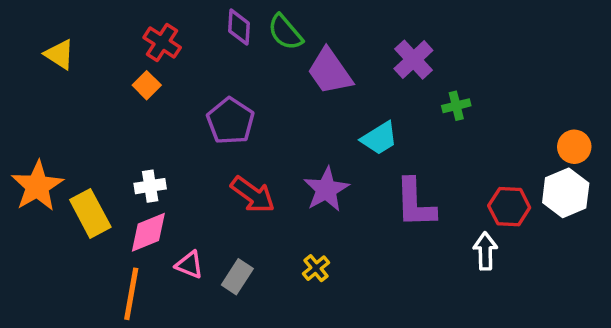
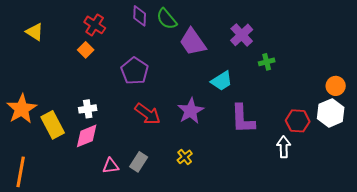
pink triangle: (189, 265) -> (111, 166), moved, turned -30
orange line: (131, 294) -> (21, 172), moved

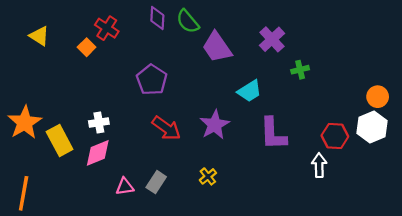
orange square: (86, 50) -> (87, 47), moved

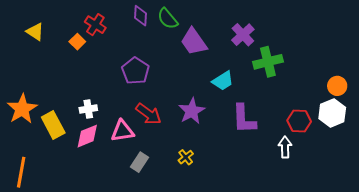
green cross: (300, 70) -> (268, 62), size x1.8
pink triangle: (125, 187) -> (122, 131), moved, size x1.4

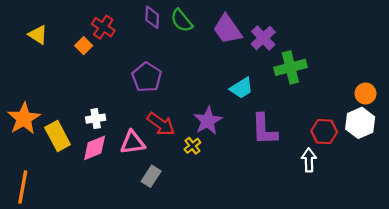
purple trapezoid: (194, 42) -> (227, 29), moved
yellow cross: (186, 157) -> (192, 146), moved

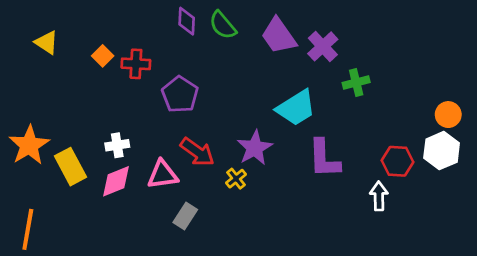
red cross: (103, 27) -> (136, 64), moved, turned -30
green cross: (290, 67) -> (356, 83), size x0.7
cyan trapezoid: (241, 88) -> (296, 108), size x1.4

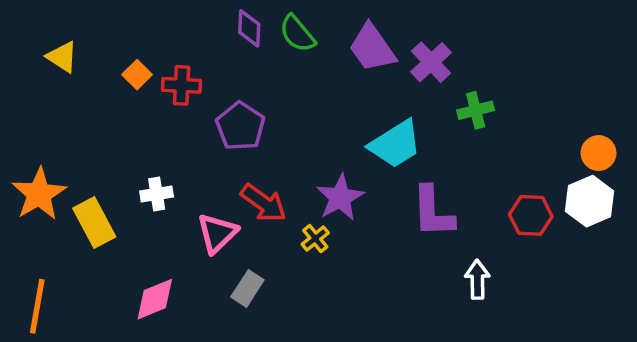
pink triangle: (163, 175) -> (217, 233), turned -36
pink diamond: (116, 181) -> (155, 299), moved
white arrow: (379, 196) -> (477, 280), moved

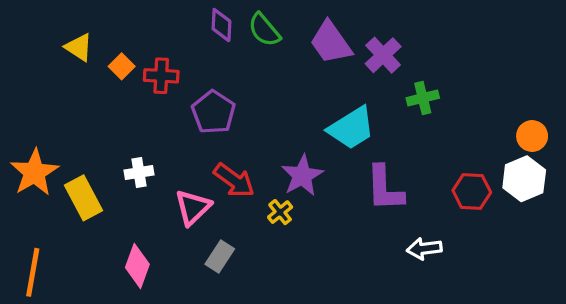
yellow triangle: (62, 57) -> (79, 47), moved
white arrow: (477, 280) -> (424, 249), turned -96
pink diamond: (155, 299) -> (137, 266), turned -48

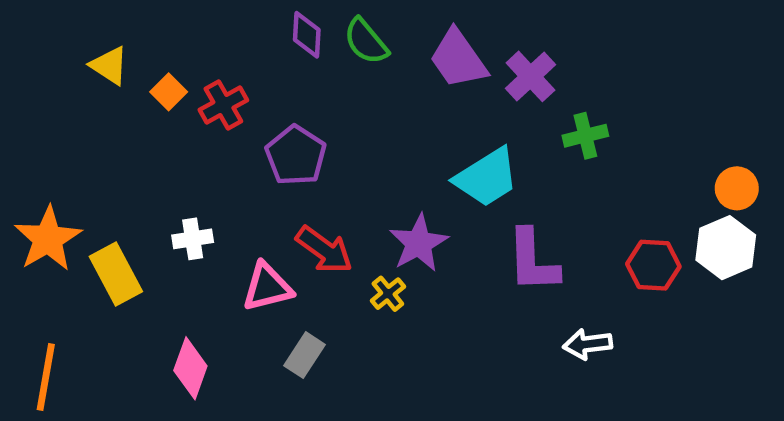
red cross: (161, 76) -> (223, 105), turned -32
pink triangle: (193, 207) -> (267, 287), turned 30

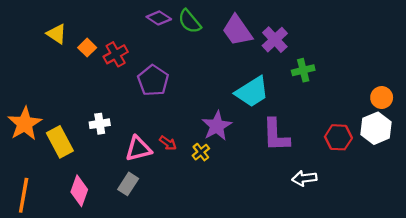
purple diamond: (307, 35) -> (159, 18), turned -60
red arrow: (324, 250) -> (168, 143), moved, size x0.6
gray rectangle: (305, 355) -> (128, 184), moved
pink diamond: (190, 368) -> (79, 191), moved

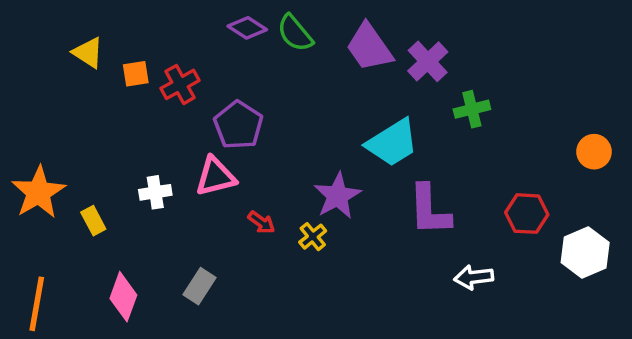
orange square: (87, 48) -> (136, 74), turned 36
white hexagon: (376, 128) -> (585, 252), moved
yellow rectangle: (60, 142) -> (93, 221), size x0.6
pink triangle: (138, 149) -> (215, 176), moved

